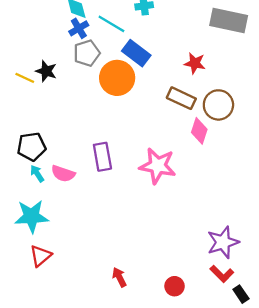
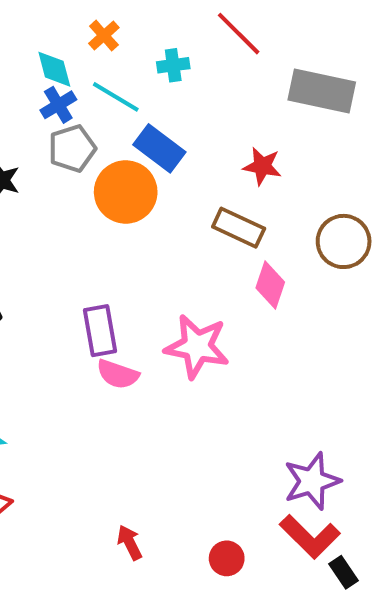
brown circle: (218, 105) -> (344, 241), moved
pink semicircle: (63, 174) -> (118, 374), moved
red L-shape: (222, 274) -> (310, 537), size x1.4

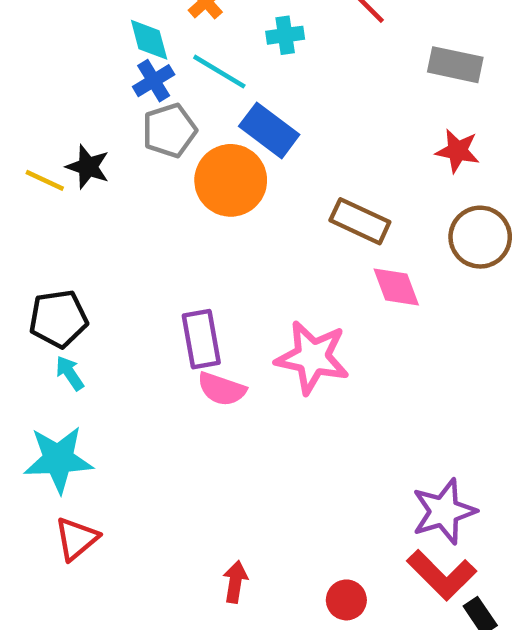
gray rectangle: (322, 91) -> (455, 65), size x0.7
red star: (262, 166) -> (457, 151), moved
pink diamond: (270, 285) -> (396, 287), turned -39
red arrow: (130, 543) -> (235, 582), turned 36

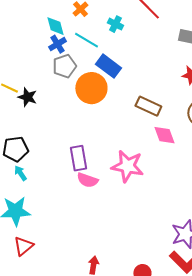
cyan cross: (285, 35) -> (115, 24), turned 35
black star: (88, 167) -> (27, 97), moved

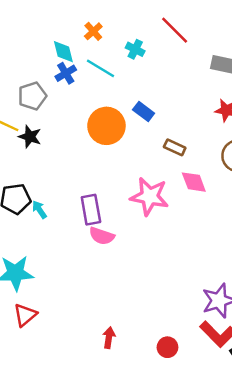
gray pentagon: (64, 66) -> (32, 96), moved
blue rectangle: (108, 66) -> (144, 112), moved, size x0.7
brown rectangle: (148, 106) -> (175, 147), size x0.7
pink star: (127, 166) -> (150, 196), moved
cyan arrow: (20, 173) -> (39, 210), moved

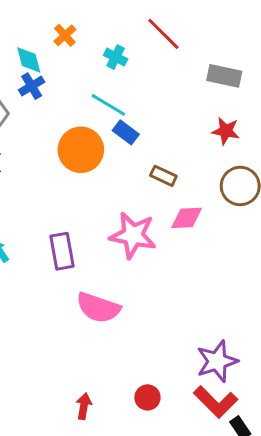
cyan line: (100, 68) -> (108, 105), moved
pink diamond: (194, 182) -> (187, 218), turned -72
pink semicircle: (102, 236) -> (98, 308), moved, size x1.4
red circle: (167, 347) -> (147, 397), moved

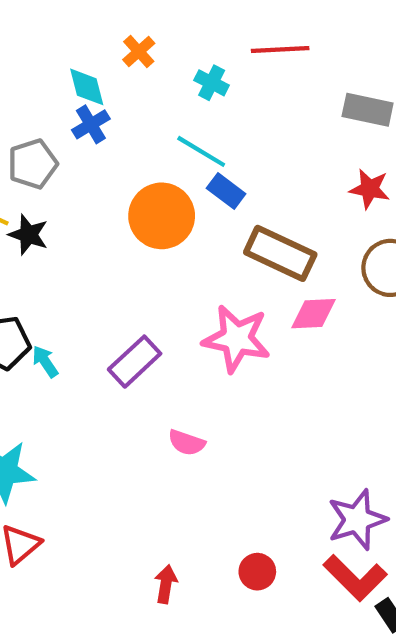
red line: (163, 34) -> (280, 49), turned -48
brown rectangle: (163, 176) -> (280, 253), size x1.8
purple rectangle: (62, 251) -> (135, 362), turned 57
pink semicircle: (98, 308) -> (187, 443), size x0.6

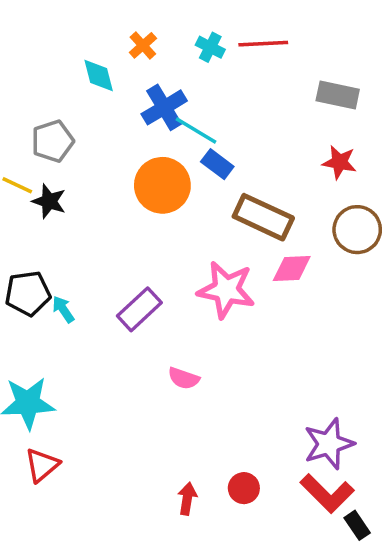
cyan cross: (212, 83) -> (210, 47), moved
blue cross: (91, 124) -> (164, 107), moved, size x1.4
red arrow: (166, 584) -> (187, 499), moved

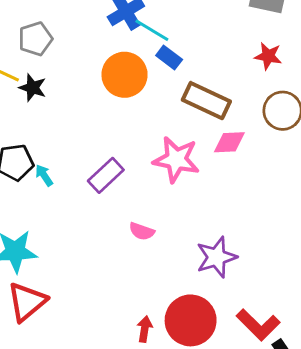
purple star: (329, 444) -> (216, 257), moved
red triangle: (42, 465) -> (27, 302), size x1.4
red circle: (244, 488) -> (191, 320), size x2.0

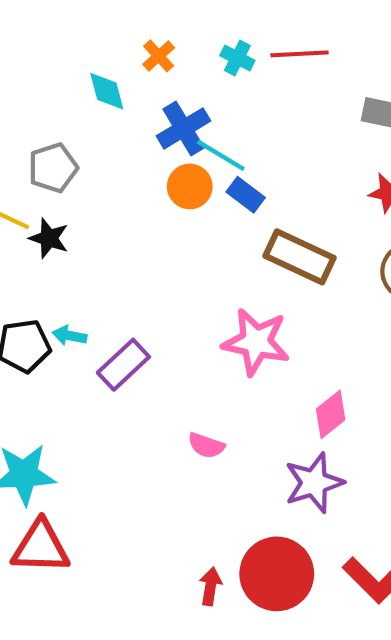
orange circle: (125, 75) -> (190, 186), moved, size x0.7
pink diamond: (229, 142) -> (331, 414), moved, turned -36
cyan arrow: (44, 175) -> (70, 336), moved, turned -45
purple rectangle: (106, 175) -> (123, 365), moved
red triangle: (27, 302) -> (41, 547), turned 42

